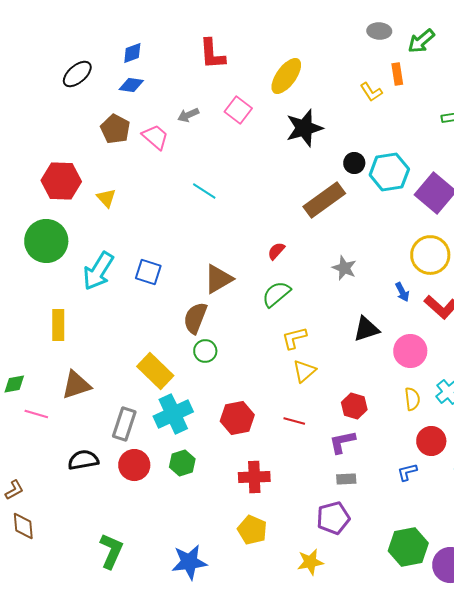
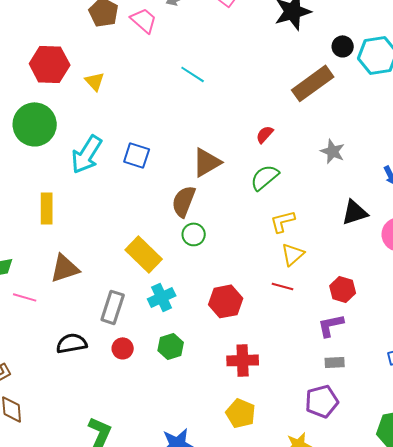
cyan cross: (173, 414) -> (162, 297), size x0.7
red line: (294, 421) -> (283, 286), moved
red circle: (134, 465) -> (123, 348), size x0.7

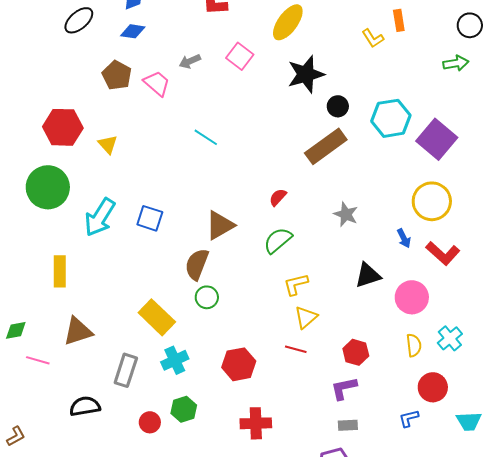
black circle: (343, 46) -> (338, 106), moved
red circle: (123, 348) -> (150, 422), moved

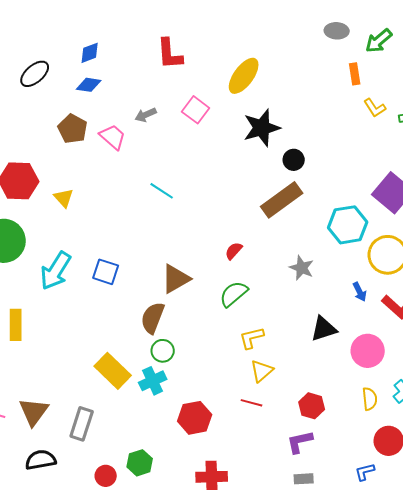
yellow L-shape: (373, 38) -> (375, 108), moved
cyan hexagon: (391, 118) -> (348, 225), moved
brown triangle: (78, 331) -> (34, 412), moved, turned -36
cyan cross: (175, 360) -> (153, 381), moved

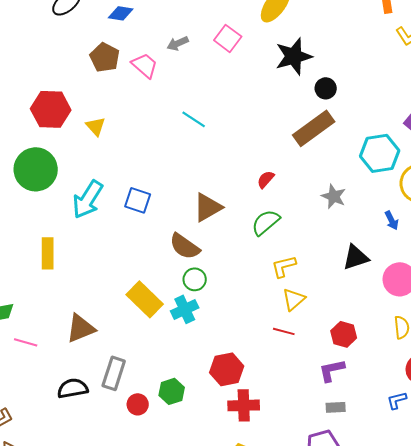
brown semicircle: (153, 318) -> (185, 246), turned -76
brown triangle: (34, 412) -> (81, 328), moved, turned 32
red hexagon: (195, 418) -> (227, 369), moved
gray rectangle: (82, 424) -> (114, 373), moved

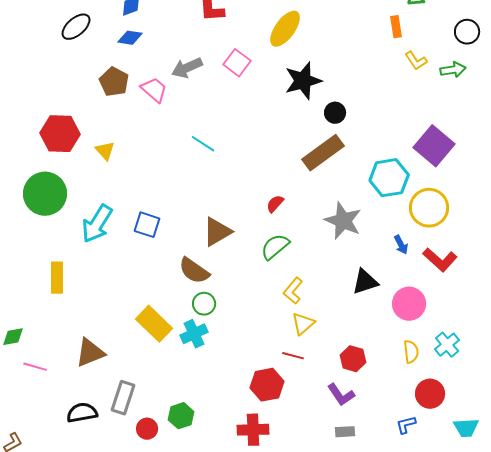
gray arrow: (178, 43) -> (187, 68), size x1.4
gray star: (334, 196) -> (343, 221), size x1.5
yellow L-shape: (284, 266) -> (293, 291), turned -36
red hexagon: (227, 369) -> (267, 385), moved
purple L-shape: (332, 370) -> (341, 395), turned -112

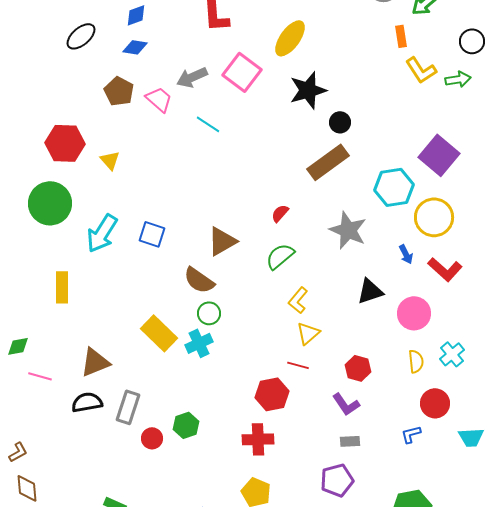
yellow L-shape: (416, 61) -> (421, 70), size x1.4
pink square: (237, 63) -> (242, 72), size x1.4
cyan line: (203, 144) -> (208, 124), moved
black semicircle: (82, 413) -> (87, 402), moved

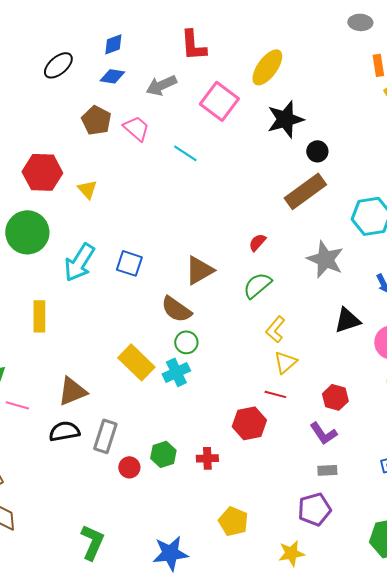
gray arrow: (192, 77) -> (161, 85), moved
red cross: (258, 439) -> (207, 458), moved, size x0.7

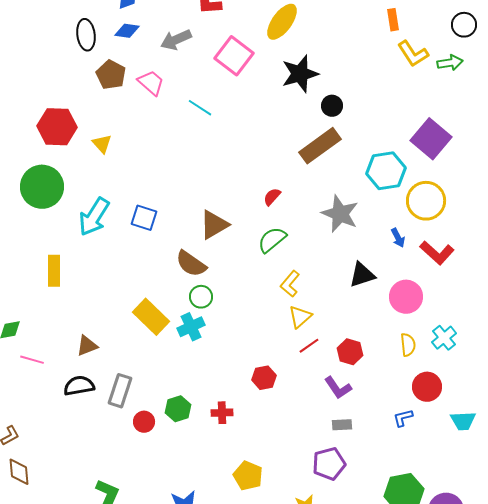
black ellipse: (58, 65) -> (86, 35), moved, turned -56
brown triangle: (72, 391) -> (87, 346), size x0.7
red line: (275, 394) -> (309, 346), moved, turned -50
red hexagon: (249, 423) -> (264, 378), size x0.7

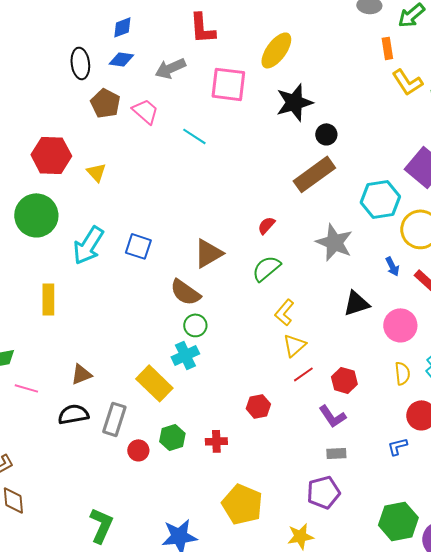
pink square: (234, 56) -> (228, 84), turned -30
yellow rectangle: (151, 317) -> (154, 383), moved
yellow pentagon: (248, 476) -> (242, 504), size x1.4

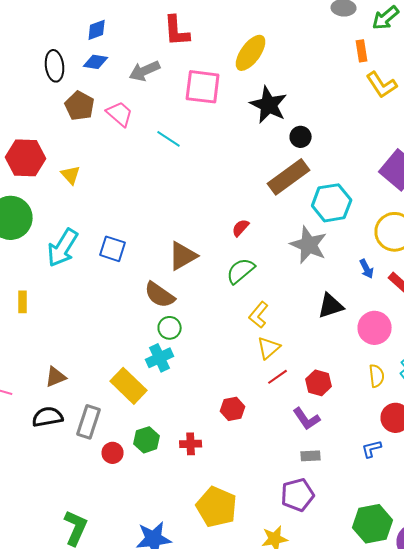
black star: (294, 102) -> (269, 105), turned -30
cyan hexagon: (380, 199) -> (332, 203), moved
yellow rectangle: (48, 299) -> (23, 302), size x0.7

